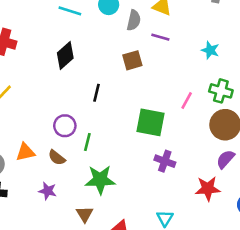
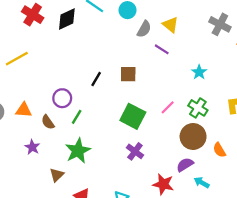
black diamond: (65, 55) -> (67, 19), moved
brown square: (132, 60) -> (128, 74), moved
green star: (100, 180) -> (78, 151), turned 30

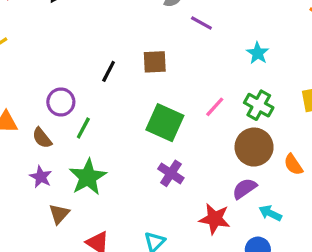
purple star: (32, 147) -> (41, 177), moved

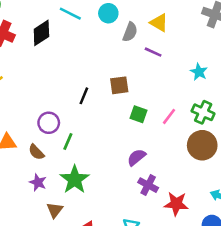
green square: (165, 123) -> (139, 114), moved, size x0.6
purple cross: (171, 173) -> (148, 185), moved
purple semicircle: (244, 189) -> (136, 157), moved

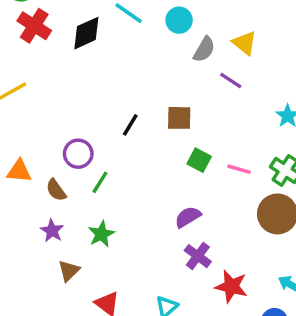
pink line: (169, 116) -> (239, 169), turned 60
green star: (75, 180) -> (101, 234), size x0.7

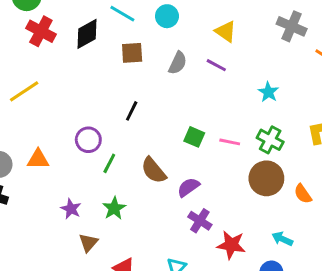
gray semicircle: (204, 49) -> (178, 63), moved
brown square: (179, 118) -> (132, 53), moved
brown semicircle: (56, 190) -> (154, 170), moved, size x1.4

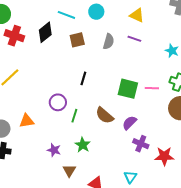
green square: (194, 137) -> (128, 89), size x1.5

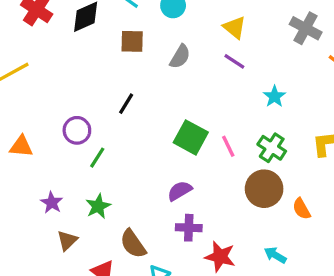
purple line: (134, 39) -> (234, 61), moved
pink line: (152, 88) -> (228, 146), turned 48
brown semicircle: (105, 115) -> (133, 244), moved
purple cross: (141, 144) -> (189, 228), turned -35

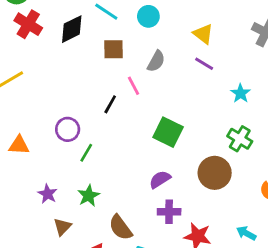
pink line: (228, 146) -> (134, 86), moved
brown circle: (264, 189) -> (215, 173), moved

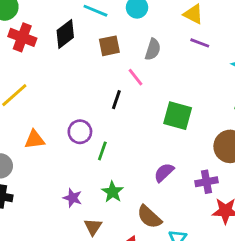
orange triangle: (19, 145) -> (35, 140), moved
purple semicircle: (160, 179) -> (164, 173), moved
purple cross: (169, 212) -> (206, 182), moved

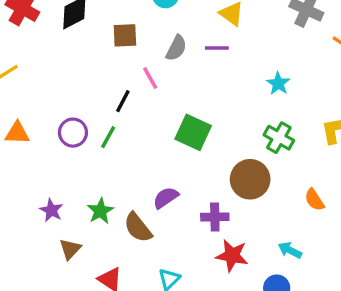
purple line: (200, 43) -> (217, 48), moved, turned -30
green line: (102, 151) -> (108, 137), moved
brown semicircle: (149, 217) -> (138, 228), moved

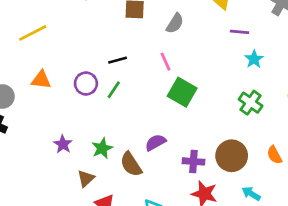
purple line: (217, 48) -> (239, 32), moved
pink line: (150, 78) -> (165, 62), moved
black line: (123, 101) -> (118, 60), moved, turned 42
brown circle: (250, 179) -> (232, 156), moved
brown triangle: (70, 249) -> (86, 178), moved

